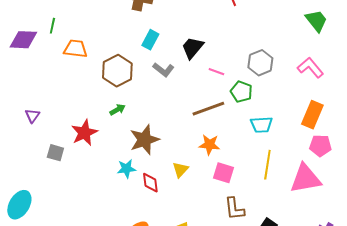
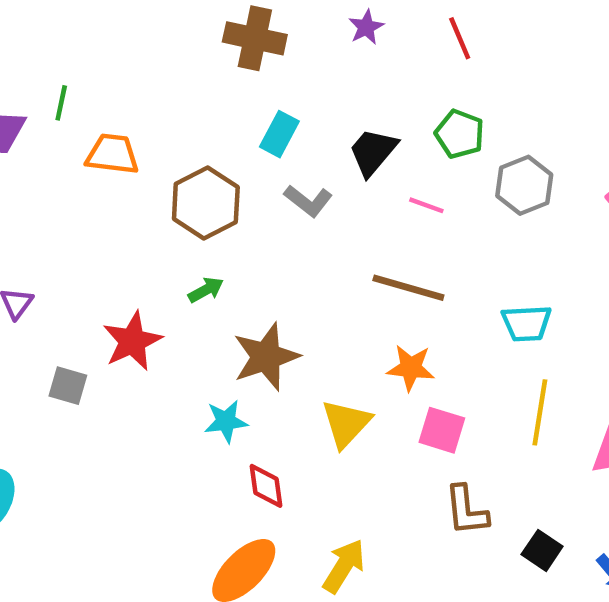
green pentagon: (241, 92) -> (460, 134), moved
brown line: (208, 109) -> (408, 288), turned 36
yellow triangle: (180, 170) -> (346, 424), size x1.4
red diamond: (150, 183) -> (266, 486), moved

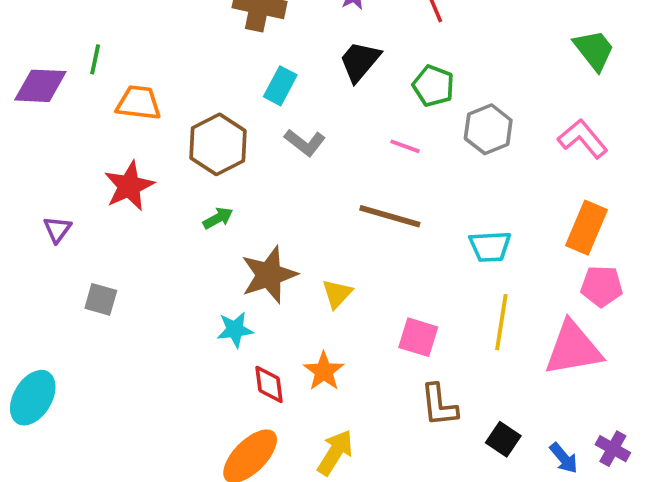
black trapezoid: (373, 152) -> (360, 61), moved
red star: (132, 341) -> (129, 186), moved
orange star: (411, 368) -> (324, 371), moved, turned 30
yellow triangle: (346, 424) -> (337, 294), moved, size x0.7

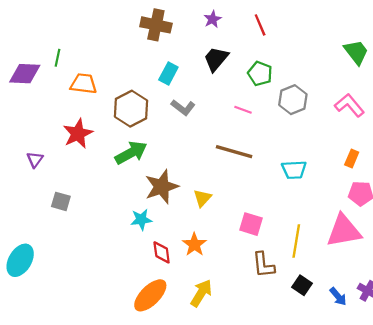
green arrow: (218, 218) -> (131, 153), size x1.8
orange rectangle: (586, 228) -> (352, 158), size x0.6
yellow line: (501, 322) -> (296, 241), moved

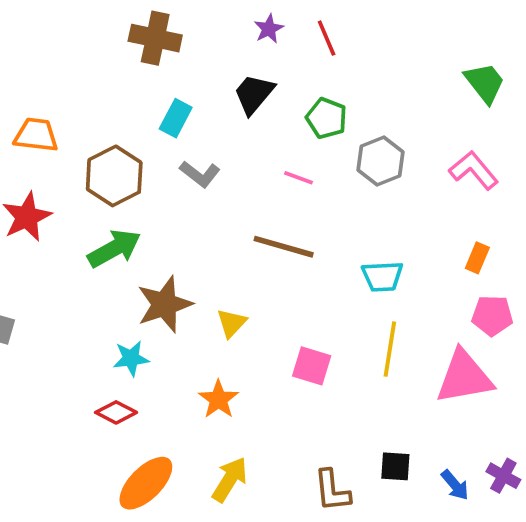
purple star: (213, 19) -> (269, 29), moved
yellow line: (296, 241) -> (390, 349), moved
red diamond: (162, 252) -> (116, 412), moved, turned -55
brown L-shape: (263, 265) -> (332, 491), moved
black square: (302, 285) -> (395, 466), turned -30

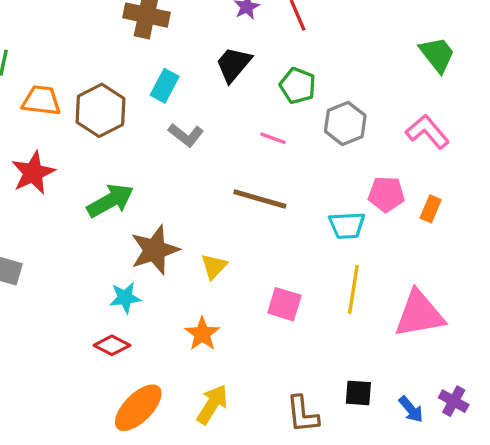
brown hexagon: (114, 176) -> (100, 110), moved
pink pentagon: (492, 316) -> (386, 194), moved

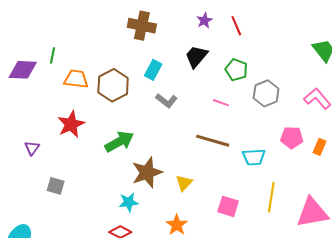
cyan trapezoid: (347, 225) -> (254, 157), moved

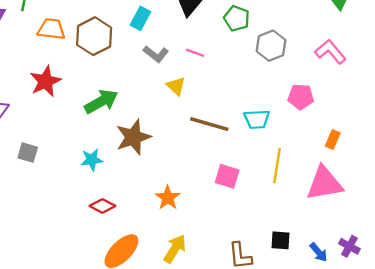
pink line: (221, 103) -> (195, 53), moved
brown line: (213, 141) -> (209, 124), moved
orange rectangle: (319, 147) -> (333, 139), moved
yellow triangle: (184, 183) -> (176, 86), moved, turned -30
cyan star: (129, 202) -> (92, 160), moved

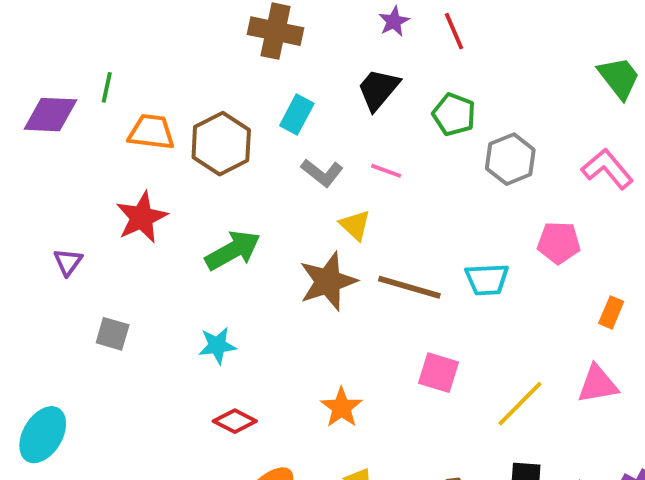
brown star: (133, 137) -> (328, 281), moved
yellow line: (277, 166) -> (520, 404), moved, turned 36
pink triangle: (324, 183) -> (598, 384), size x0.7

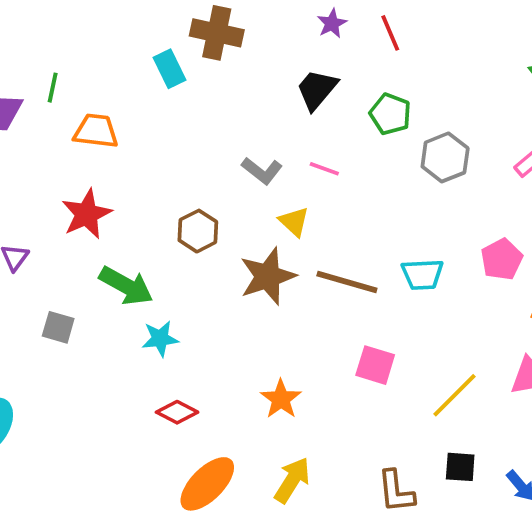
cyan rectangle: (297, 115) -> (170, 69), moved, turned -54
brown hexagon: (221, 144) -> (198, 231), moved, size x0.7
pink pentagon: (559, 243) -> (502, 259), moved, turned -30
green arrow: (233, 250) -> (126, 286), moved, turned 58

